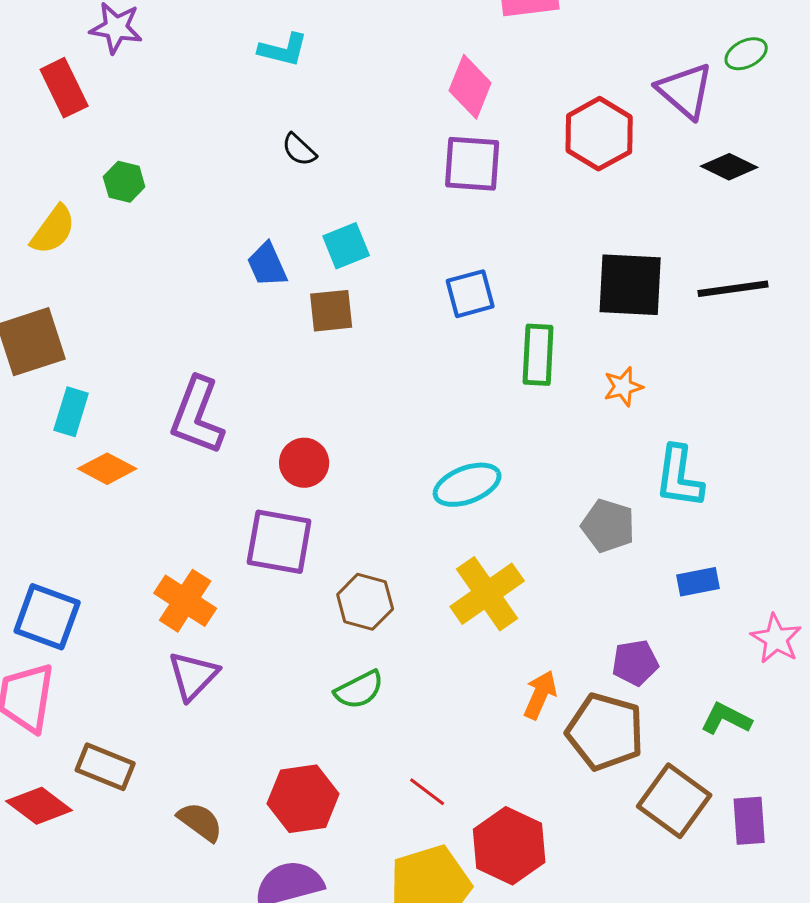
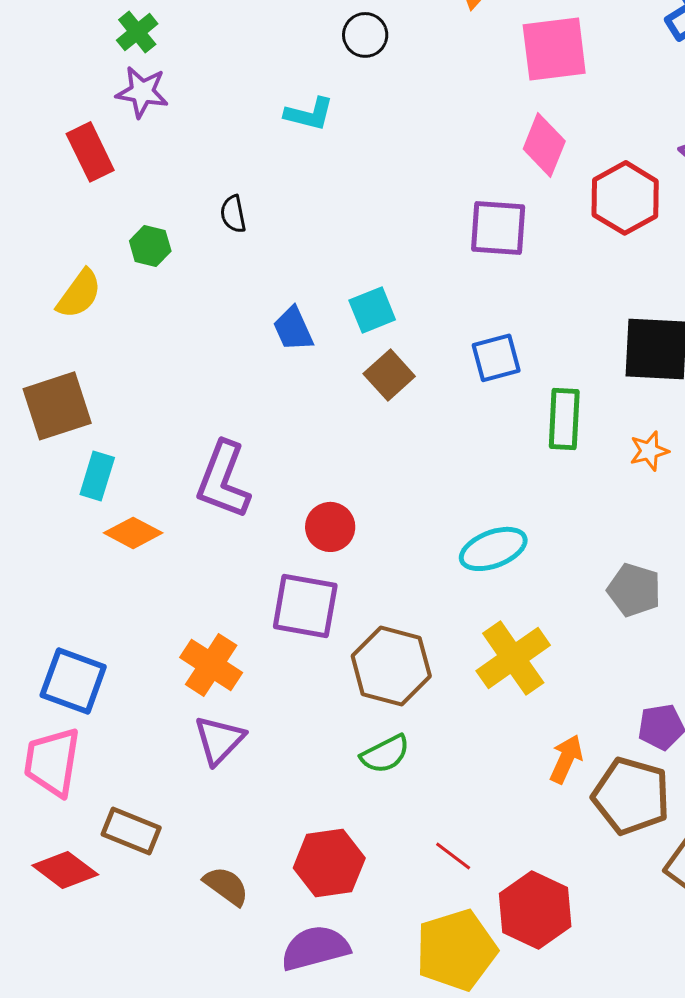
pink diamond: (470, 87) -> (544, 145), moved
black semicircle: (299, 150) -> (233, 214), moved, turned 36
brown square: (331, 311) -> (389, 375), moved, turned -36
brown hexagon: (365, 602) -> (391, 666), size x1.4

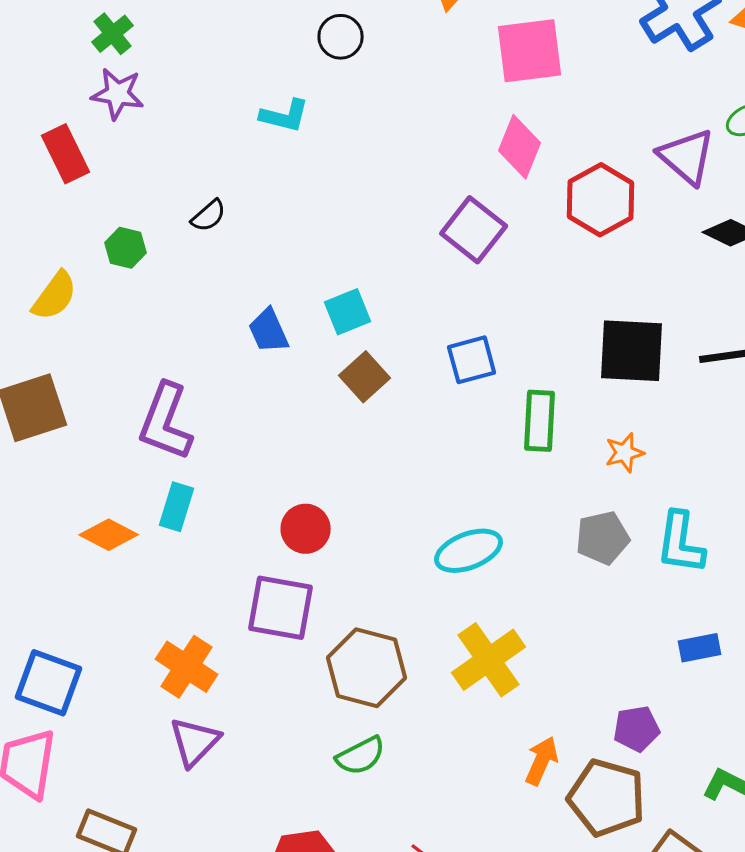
black semicircle: (233, 214) -> (209, 216), turned -120
purple square: (498, 228) -> (474, 230), turned 34
cyan rectangle: (97, 476) -> (177, 507), moved
purple L-shape: (223, 480) -> (166, 422), moved
gray pentagon: (634, 590) -> (603, 538), moved, turned -30

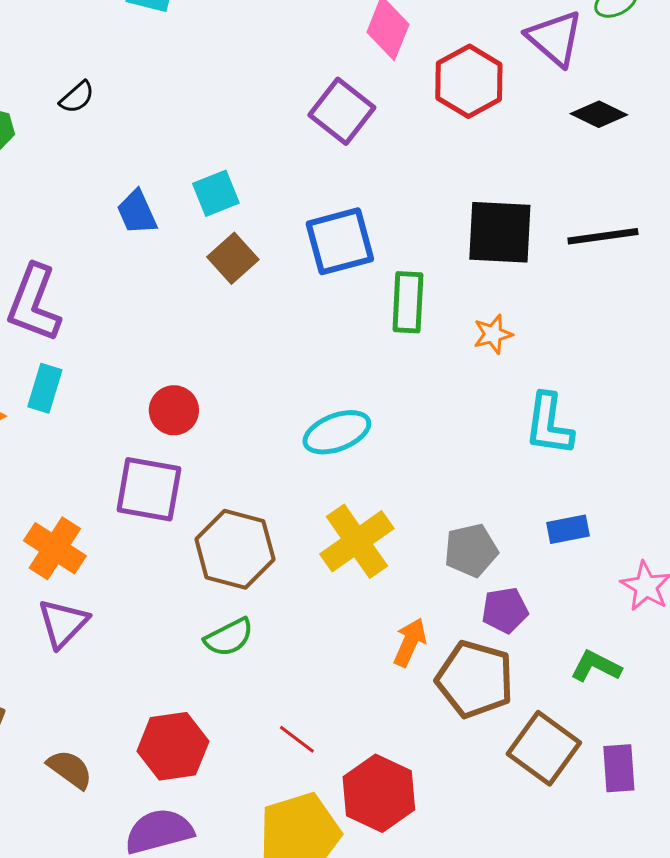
blue square: (472, 360) -> (340, 241), size x1.4
gray pentagon: (603, 538) -> (471, 550), moved

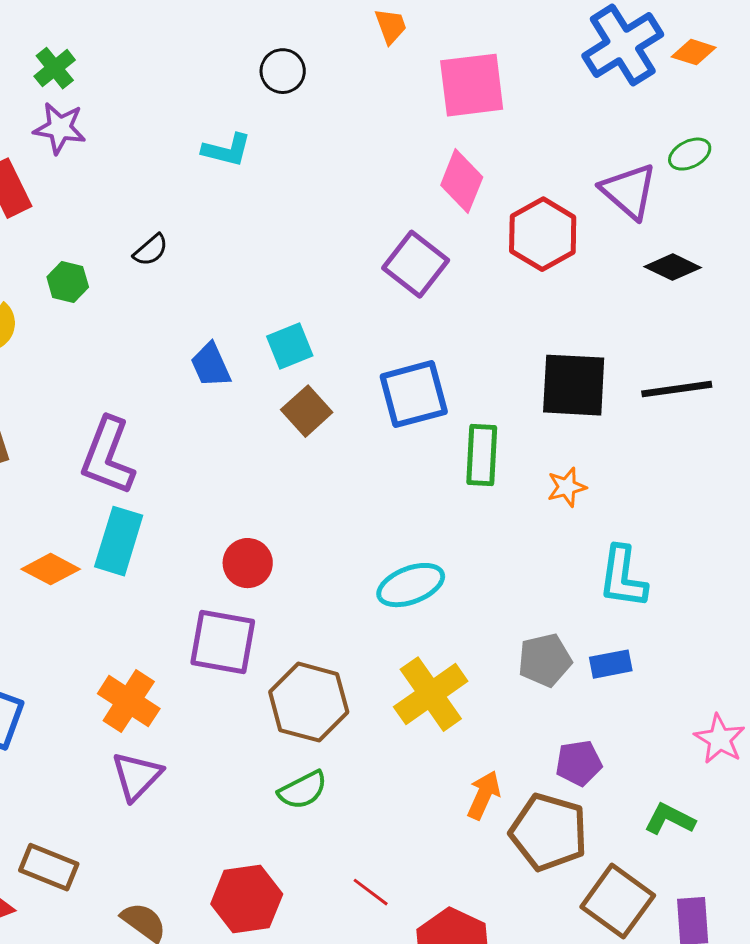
cyan rectangle: (45, 388) -> (119, 541), size x1.4
blue rectangle: (568, 529) -> (611, 664), moved
gray pentagon: (471, 550) -> (545, 660), moved

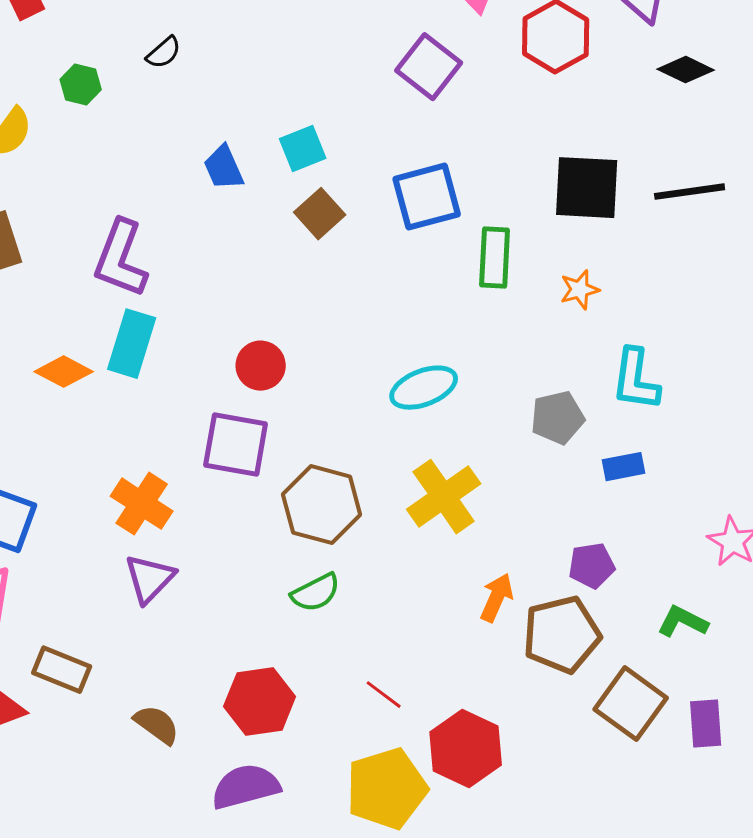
gray pentagon: (545, 660) -> (558, 418), moved
brown pentagon: (549, 832) -> (562, 635), turned -30

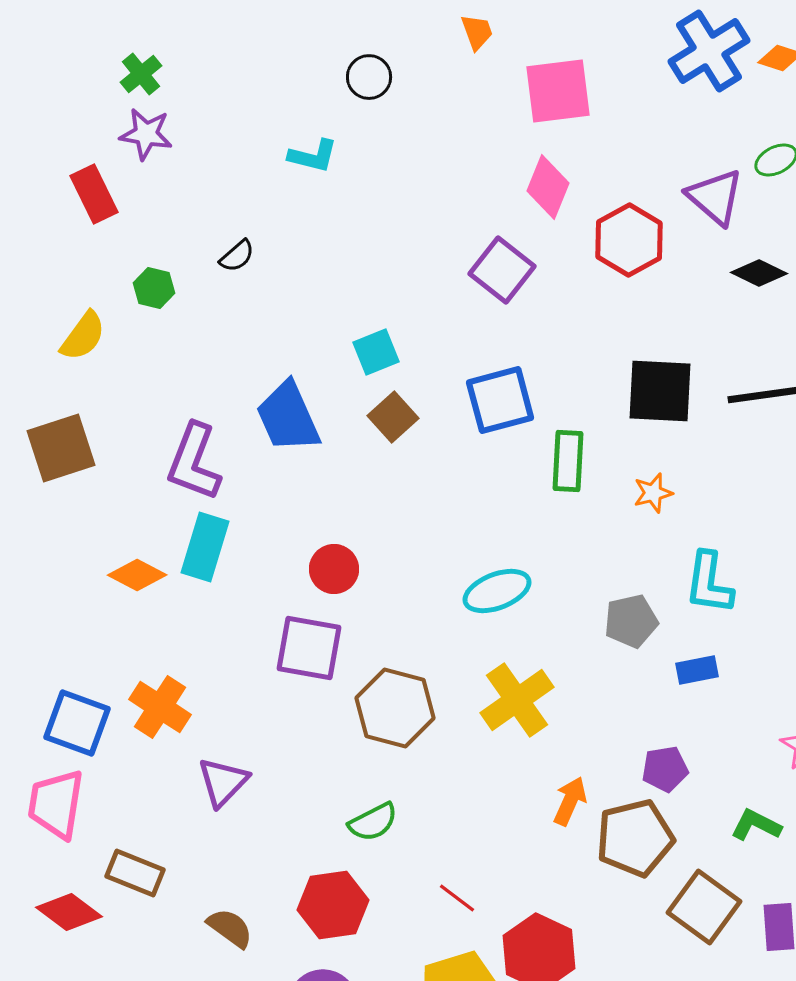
blue trapezoid: (224, 168) -> (288, 417), moved, size x1.6
orange cross: (142, 504) -> (160, 707), moved
green semicircle: (316, 593) -> (373, 822), moved

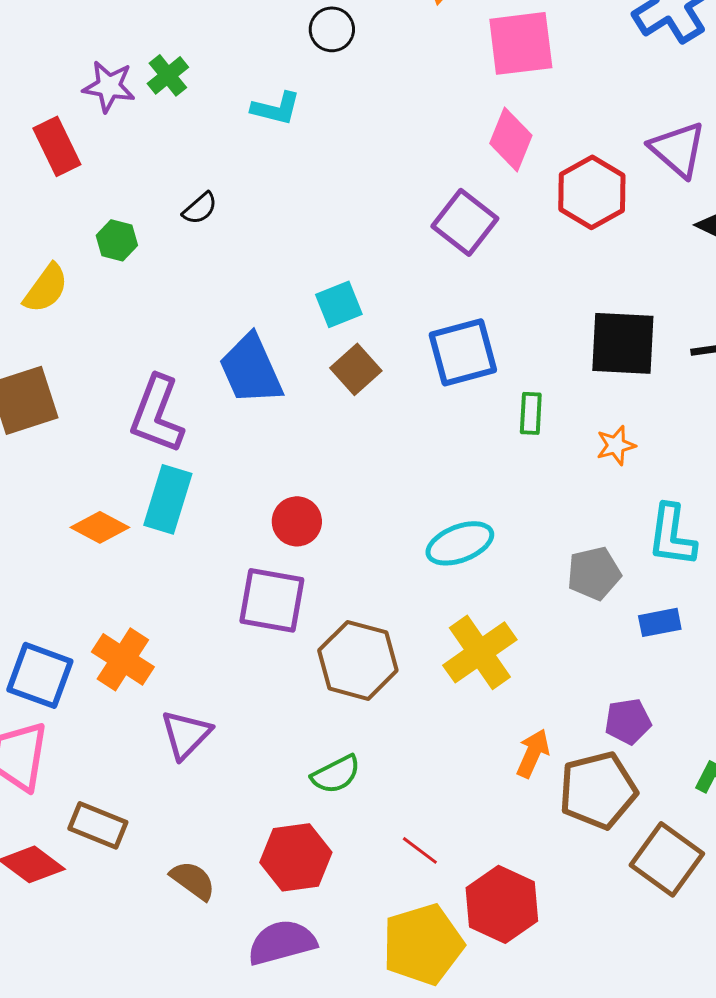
green cross: (141, 74) -> (168, 75), moved
green rectangle: (568, 461) -> (531, 413), size x0.7

